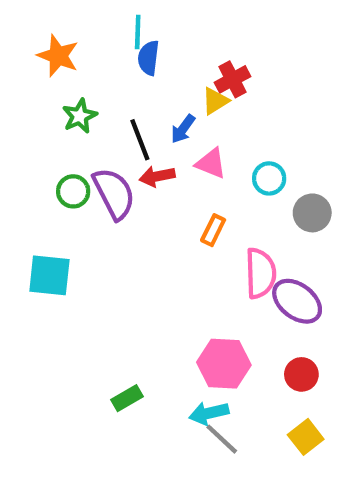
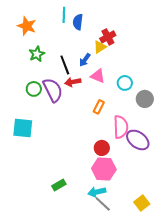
blue semicircle: (149, 58) -> (78, 22), moved
red circle: (301, 374) -> (102, 148), moved

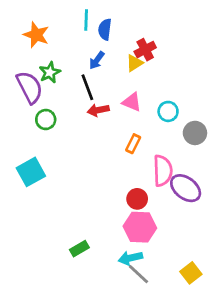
blue arrow: (85, 60) -> (97, 60), moved
purple semicircle: (53, 90) -> (30, 87), moved
cyan square: (23, 128) -> (31, 172), turned -35

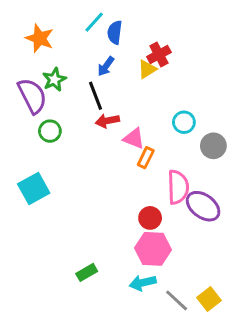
cyan line: (86, 20) -> (94, 22), turned 40
pink triangle: (132, 102) -> (134, 138), moved
gray line: (138, 274) -> (177, 300), moved

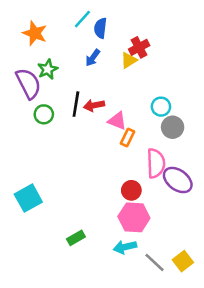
black line: (96, 96) -> (76, 104), moved, turned 30
gray circle: (213, 146) -> (173, 127), moved
cyan square: (34, 189) -> (28, 198), moved

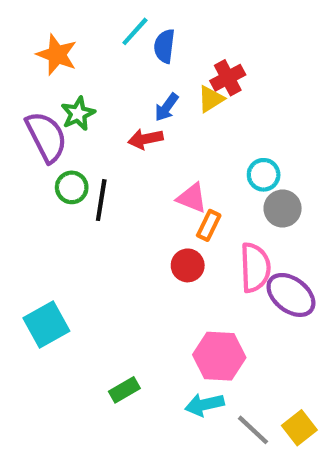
blue arrow: (93, 58) -> (167, 107), moved
black line: (76, 104) -> (101, 200), moved
red arrow: (94, 105) -> (145, 139), moved
red circle: (131, 190) -> (188, 265), moved

